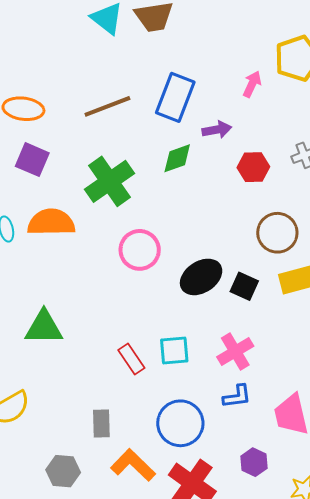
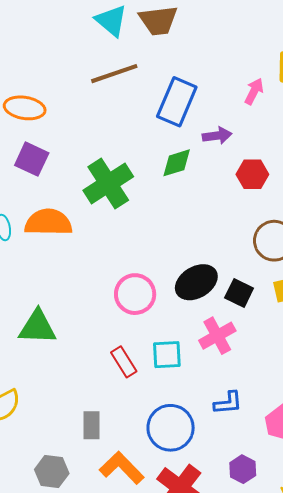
brown line: (107, 106) -> (114, 74), moved
pink circle: (140, 250) -> (135, 294), moved
pink cross: (235, 351) -> (217, 336), moved

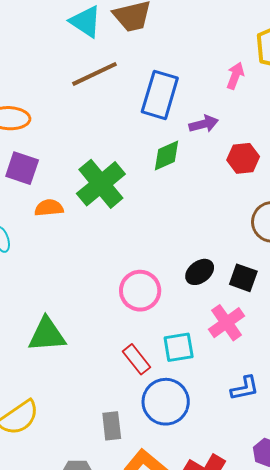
orange semicircle: (48, 222) -> (49, 208), moved, size x0.6
black ellipse: (196, 282) -> (200, 272), size x0.7
blue circle: (171, 428) -> (166, 402), moved

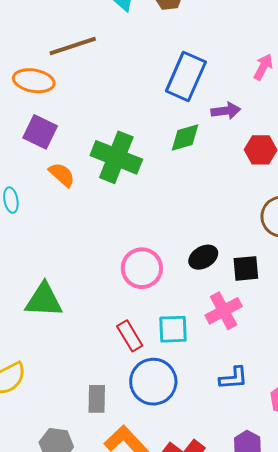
brown line: (95, 74) -> (73, 46), moved
green cross: (101, 184) -> (116, 157), turned -36
orange semicircle: (49, 208) -> (62, 175), turned 40
black square: (243, 278) -> (246, 268), turned -32

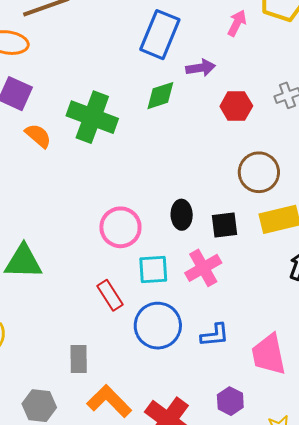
black ellipse: (203, 257) -> (182, 215), turned -60
cyan square: (173, 329) -> (153, 270), moved
blue circle: (153, 382) -> (158, 326), moved

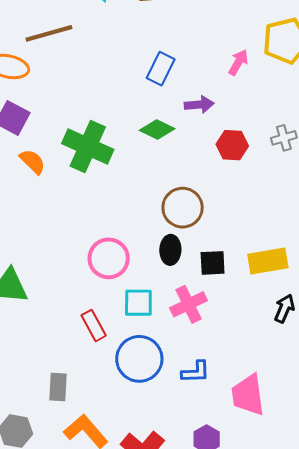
blue rectangle: (160, 35) -> (161, 69), size x0.7
green diamond: (160, 96) -> (157, 130), turned 40
brown circle: (259, 172) -> (183, 208), moved

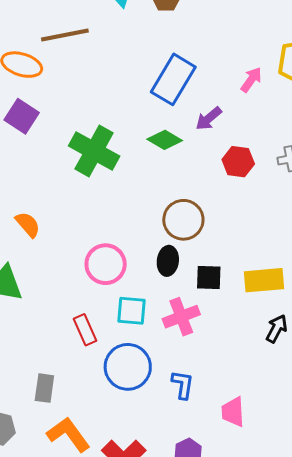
blue rectangle: (161, 69) -> (173, 79), size x1.5
purple arrow: (199, 105) -> (209, 118), turned 140
orange semicircle: (32, 162) -> (28, 224), moved
blue L-shape: (196, 372) -> (183, 385), turned -84
pink trapezoid: (248, 395) -> (233, 412), size x0.7

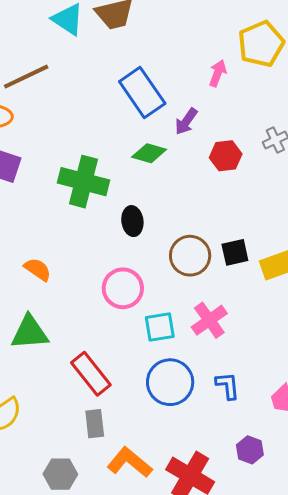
blue rectangle: (173, 79) -> (142, 93), turned -51
brown circle: (183, 220) -> (190, 256), moved
black ellipse: (168, 261) -> (132, 221), moved
black square: (209, 277) -> (235, 252), moved
red rectangle: (85, 330) -> (91, 374), moved, size x1.4

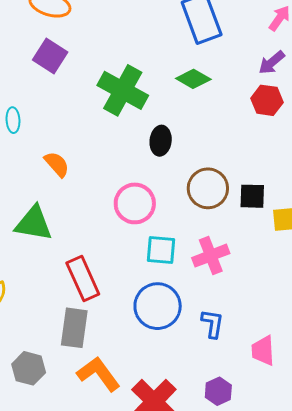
purple arrow: (186, 121) -> (272, 63), moved
gray rectangle: (95, 424) -> (74, 328), size x1.4

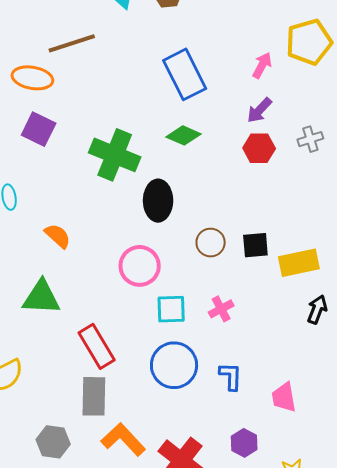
black ellipse: (161, 141) -> (158, 201), size x1.4
brown circle: (208, 188) -> (211, 243), size x0.7
pink cross: (211, 256) -> (221, 309), size x0.7

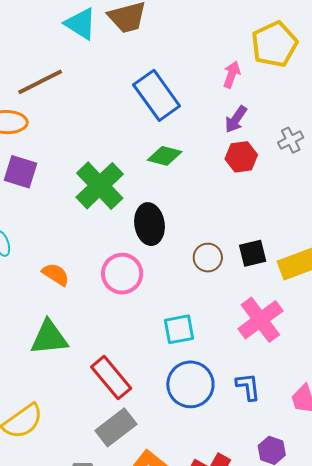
green cross: (115, 155) -> (100, 186), turned 33
pink circle: (140, 266) -> (122, 274), moved
pink cross: (221, 309) -> (260, 320), moved, size x1.8
gray rectangle: (94, 396) -> (116, 427), turned 60

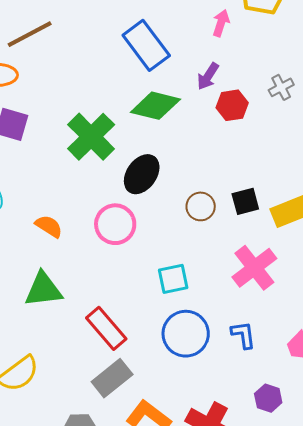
purple arrow: (236, 119) -> (208, 76), moved
green diamond: (165, 156) -> (155, 106), size x1.4
black ellipse: (149, 224) -> (142, 174), turned 45

